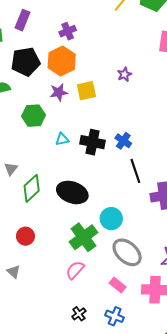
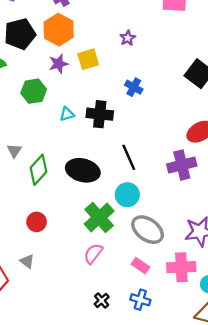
blue cross: (123, 141) -> (134, 87), moved
black line: (135, 171) -> (129, 157), moved

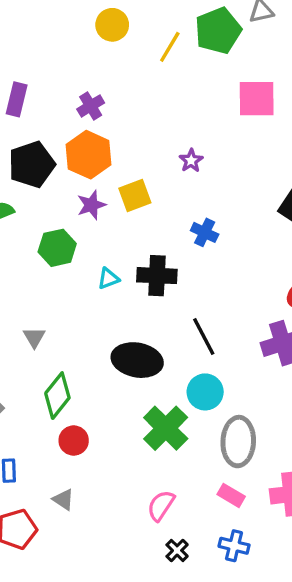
green diamond: (39, 170) -> (57, 396), moved
gray ellipse: (148, 230) -> (238, 442), turned 60
pink semicircle: (93, 254) -> (161, 506), moved

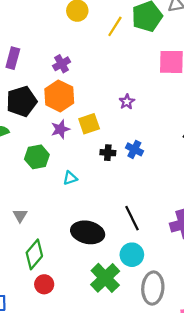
black cross: (157, 276) -> (108, 153), moved, size x0.6

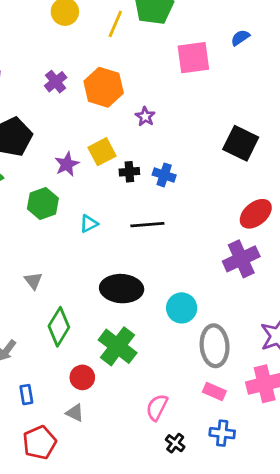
orange hexagon: (59, 96) -> (104, 87), moved
black cross: (108, 153) -> (129, 172), moved
black line: (132, 218) -> (147, 225), moved, turned -60
green cross: (105, 278) -> (118, 346), moved
red circle: (44, 284) -> (82, 377), moved

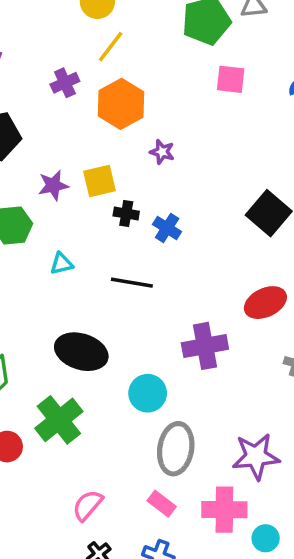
yellow line: (115, 24) -> (111, 47), moved
pink square: (193, 58) -> (231, 79), moved, size x0.7
purple star: (145, 116) -> (162, 152), turned -30
purple cross: (241, 259) -> (205, 346), moved

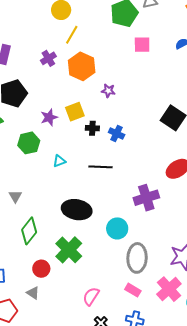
pink cross: (224, 510) -> (169, 289), turned -35

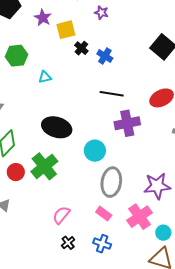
purple star: (49, 117) -> (43, 18), moved, turned -30
black cross: (92, 128) -> (81, 48), turned 32
black line: (100, 167) -> (112, 94), moved
red circle: (41, 269) -> (16, 172), moved

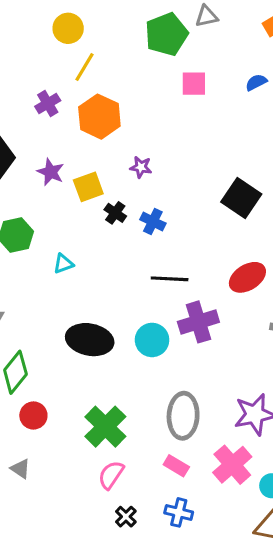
purple star: (101, 13) -> (141, 167), moved
cyan circle: (95, 151) -> (152, 340), moved
green cross: (44, 166) -> (105, 427), moved

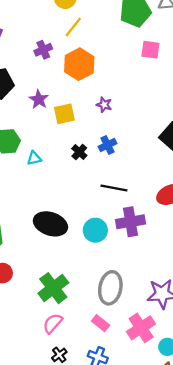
black cross: (115, 213) -> (79, 152), moved
blue cross: (153, 221) -> (107, 145), turned 30
cyan triangle: (63, 264) -> (34, 158), moved

